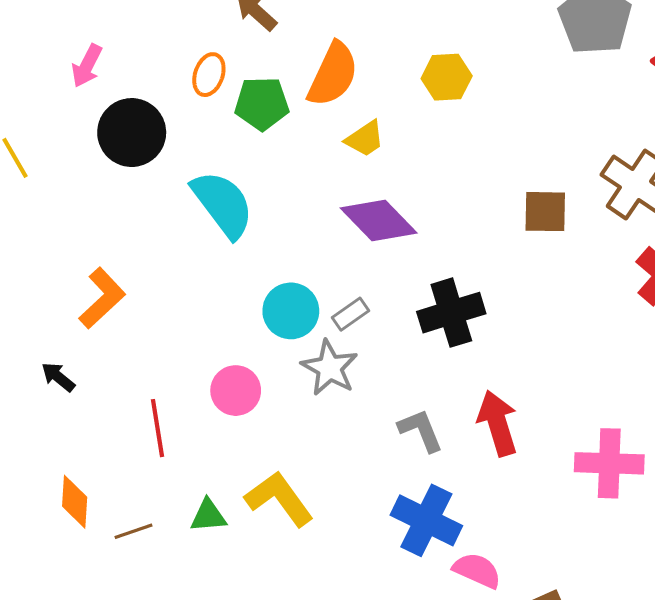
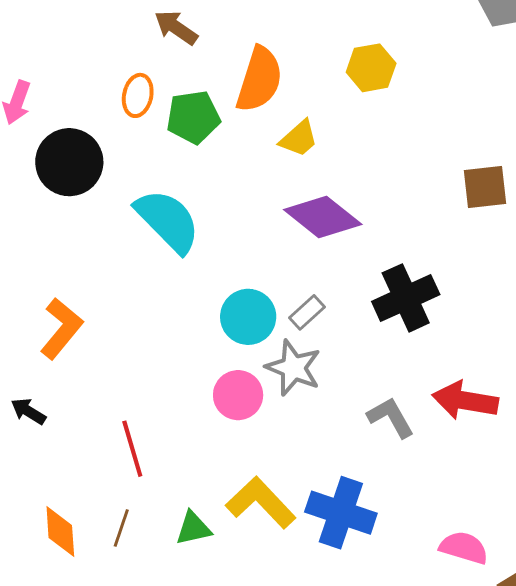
pink circle: (236, 391) -> (238, 395), moved
red arrow: (498, 423) -> (465, 401), turned -56
blue cross: (426, 520) -> (341, 513), moved
brown line: (133, 531) -> (121, 528), moved, turned -45

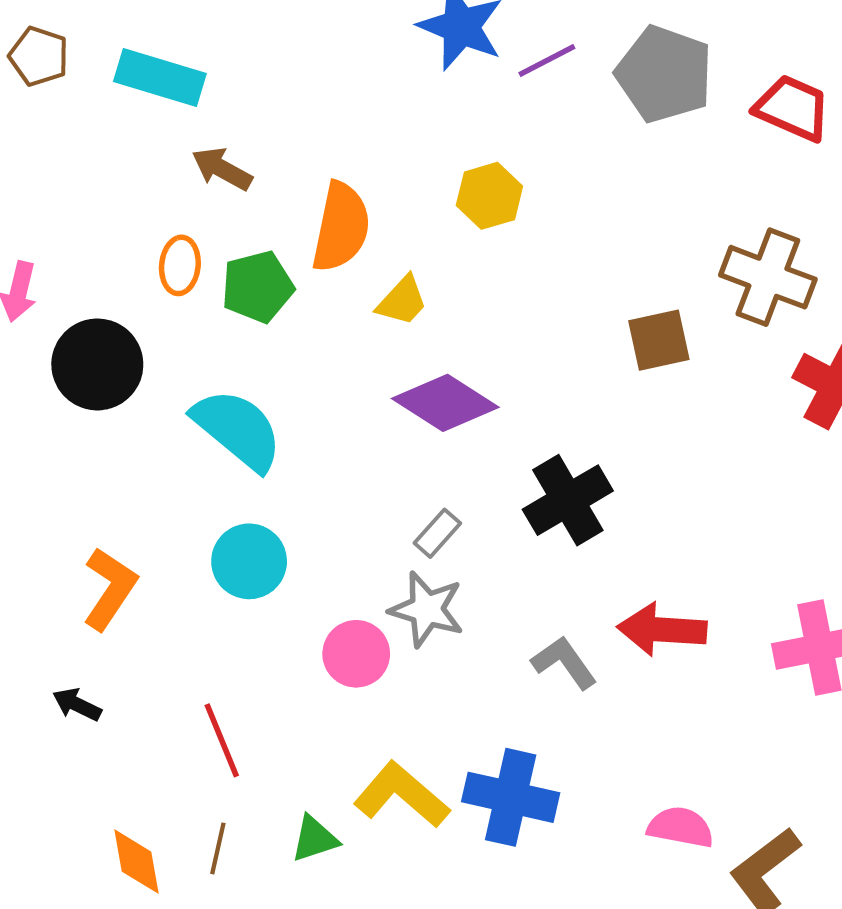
cyan circle: (248, 317) -> (249, 561), moved

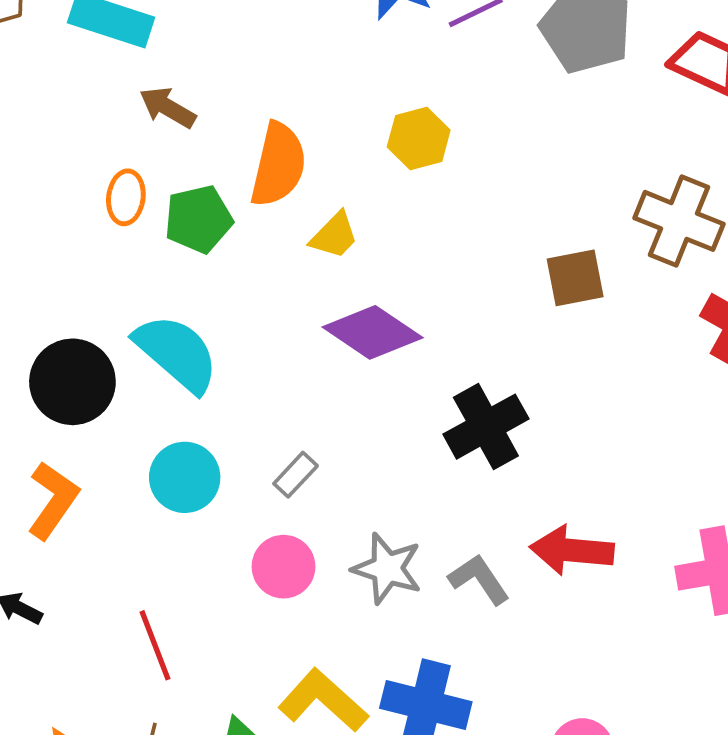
black circle: (97, 364) -> (72, 382), moved
gray rectangle: (437, 533) -> (296, 475), moved
gray star: (427, 609) -> (387, 569), moved

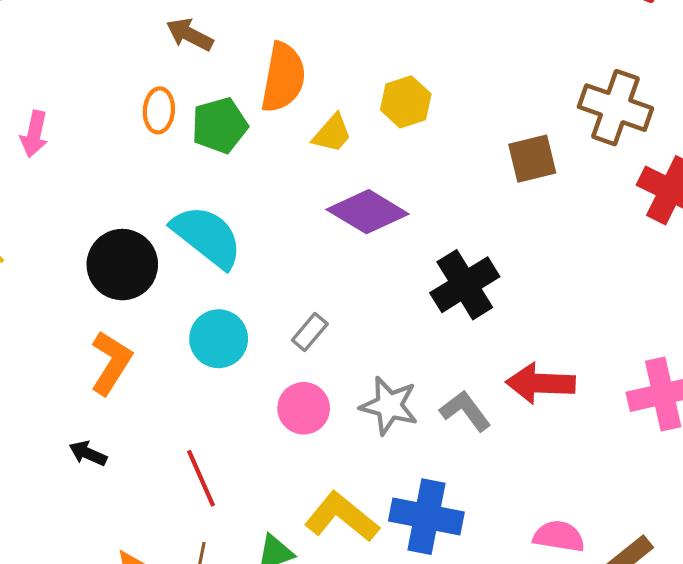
yellow hexagon: (419, 138) -> (406, 102), moved

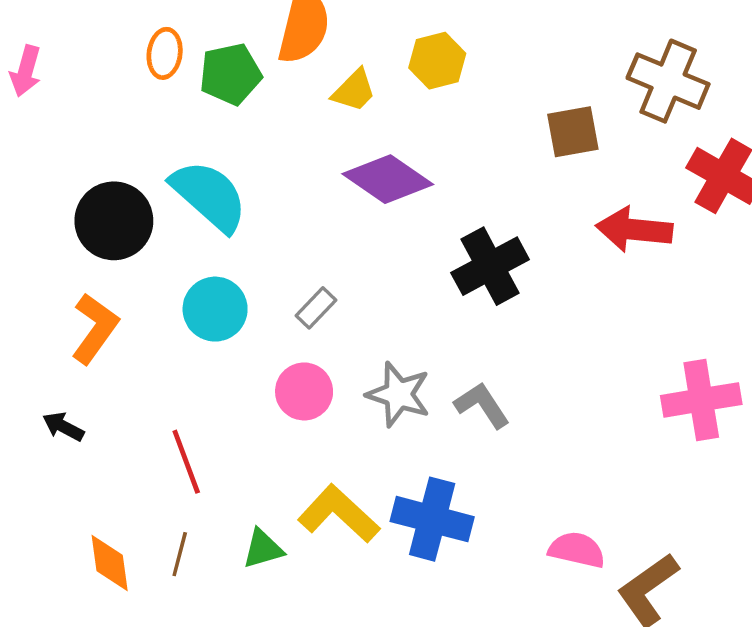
red arrow: (541, 383) -> (634, 230), moved

